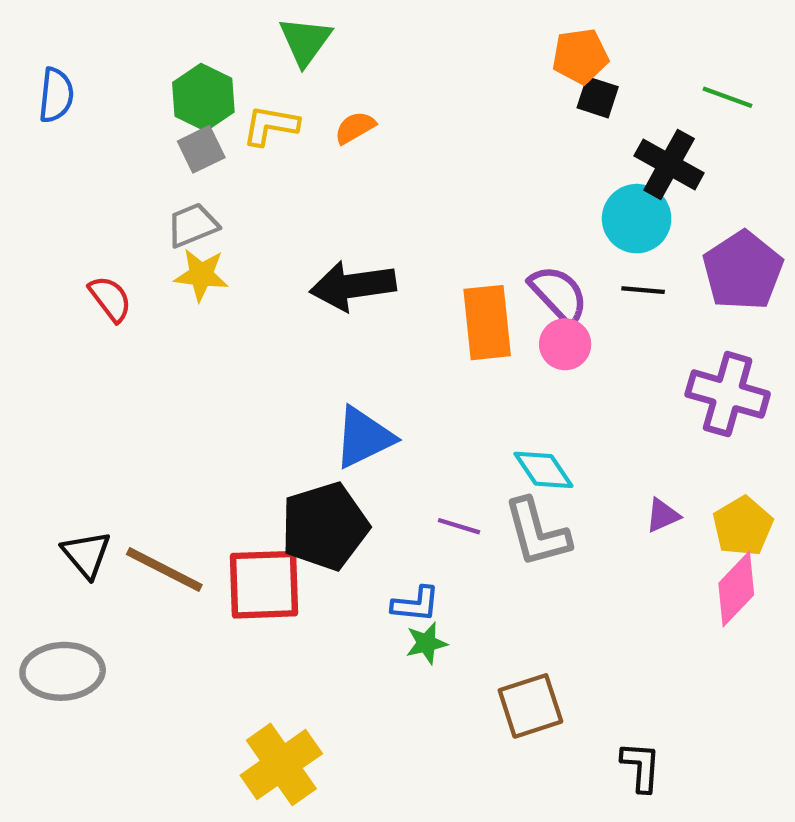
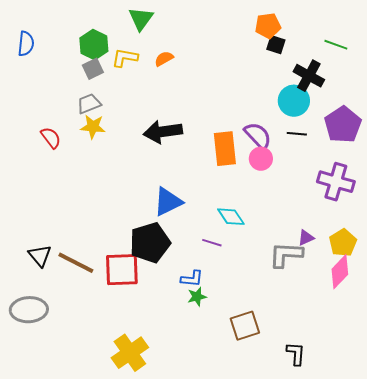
cyan diamond: (543, 470) -> (231, 217), moved
gray L-shape: (537, 533) -> (286, 255), moved, turned 108

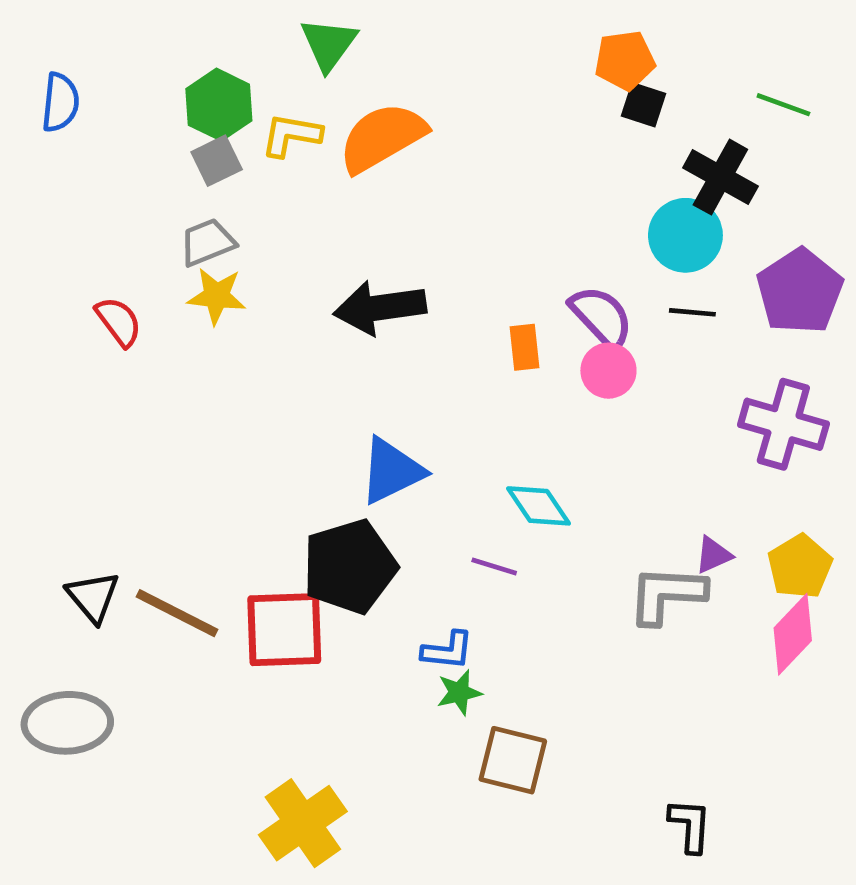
orange semicircle: (164, 59) -> (382, 137), size x2.0
orange rectangle: (225, 149) -> (524, 347), size x0.6
brown square: (245, 326) -> (513, 760), moved, turned 32

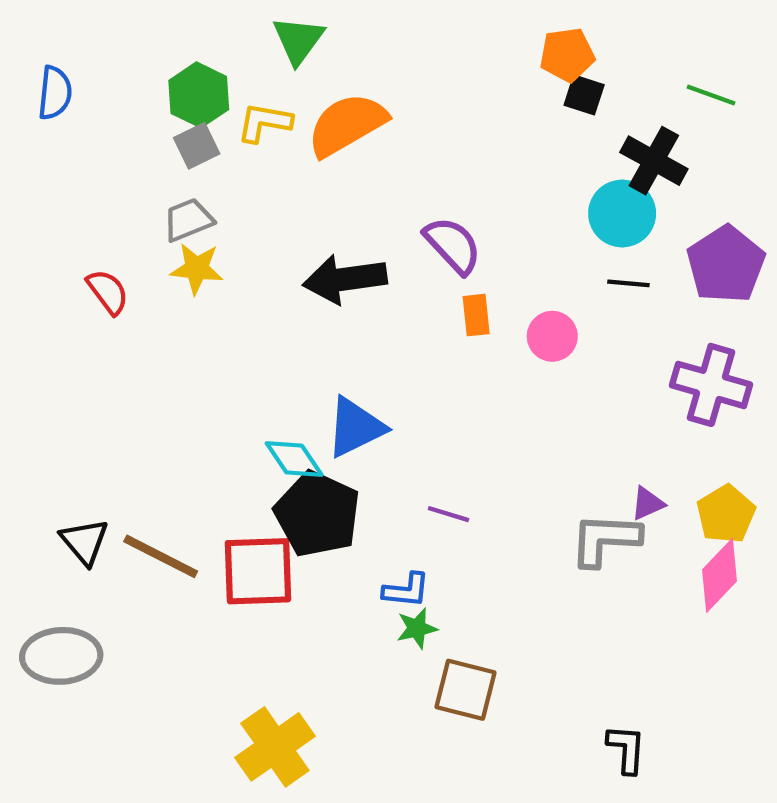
purple semicircle: (601, 317) -> (453, 245), moved
cyan diamond: (538, 506) -> (294, 459), moved
black pentagon: (350, 567) -> (317, 514), turned -30

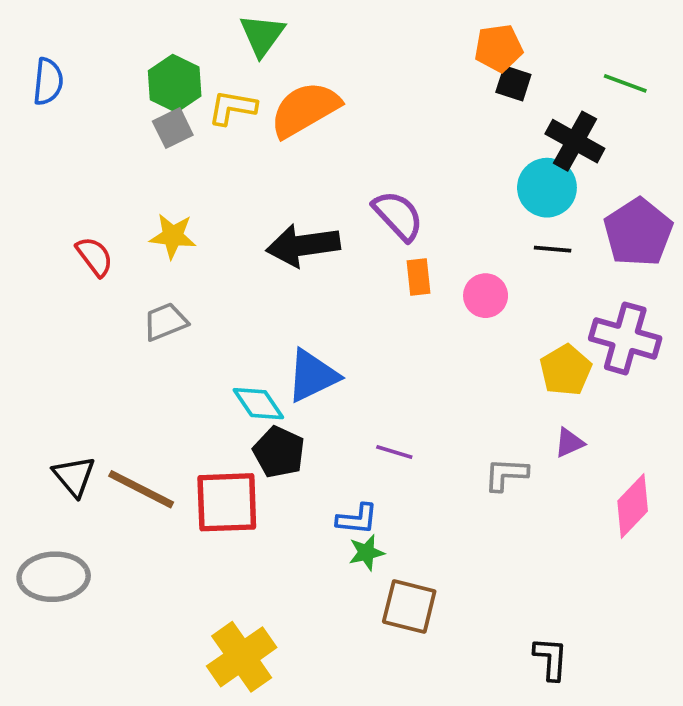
gray trapezoid: (188, 220) -> (165, 322), moved
black pentagon: (317, 514) -> (279, 452), size x0.7
yellow pentagon: (726, 514) -> (566, 370), moved
gray L-shape: (605, 539) -> (506, 474), moved, size x0.7

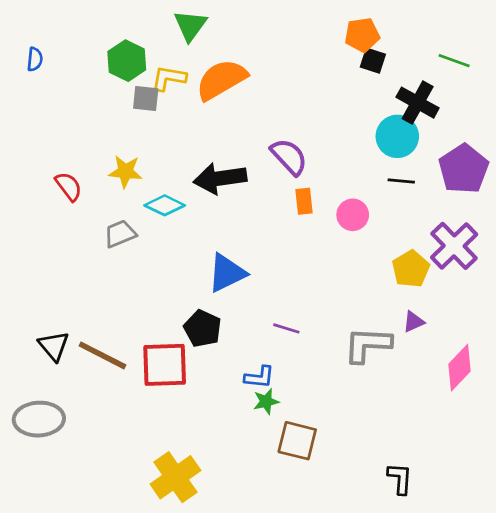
blue semicircle: (48, 82) -> (35, 59), size x0.7
gray square: (173, 128) -> (146, 99), moved, turned 32
purple cross: (625, 338) -> (454, 246), turned 30
cyan diamond: (258, 404) -> (165, 205), moved, turned -30
gray L-shape: (506, 474) -> (368, 345), size x1.5

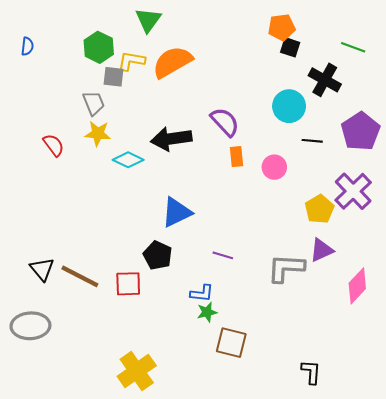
cyan circle: (397, 136) -> (289, 106), moved
gray trapezoid: (120, 234) -> (94, 103), moved, turned 90
purple triangle: (414, 322) -> (322, 250), size x1.4
red square: (165, 365) -> (128, 284), size x0.7

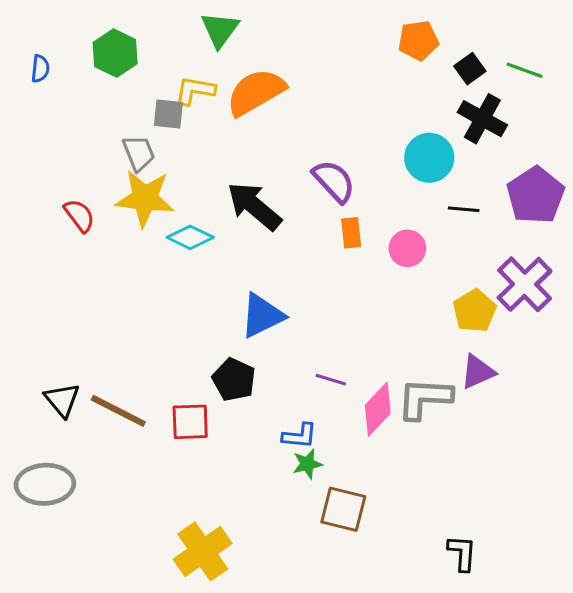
green hexagon: (99, 47) -> (115, 53), moved
black square: (290, 47) -> (470, 69), moved, turned 36
yellow star: (98, 133) -> (145, 198), size x1.5
black arrow: (171, 139) -> (254, 206), turned 48
pink diamond: (357, 286) -> (378, 409), moved

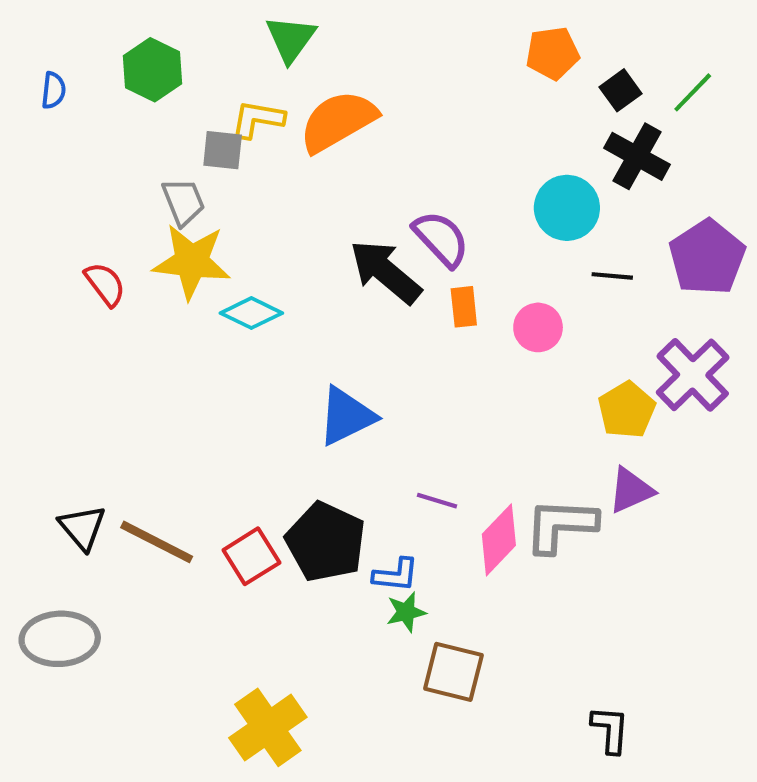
green line: (525, 70) -> (693, 92), turned -66
black arrow: (254, 206) -> (385, 272), moved
black pentagon: (234, 380) -> (326, 542), moved, size x1.4
red square: (190, 422) -> (251, 556), turned -30

